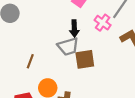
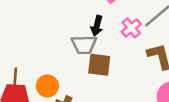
brown line: (30, 61) -> (15, 76), moved, turned -32

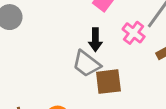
gray trapezoid: (84, 45) -> (86, 64), turned 52

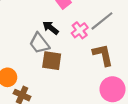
black arrow: (95, 40) -> (51, 28), turned 112

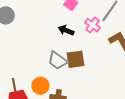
gray trapezoid: (39, 43) -> (58, 61), moved

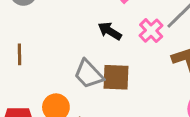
brown line: (14, 85) -> (19, 54), moved

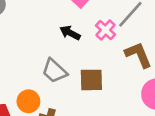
brown square: (116, 77) -> (91, 80), moved

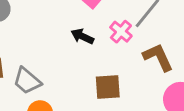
gray trapezoid: (55, 71) -> (27, 81), moved

